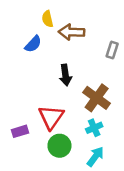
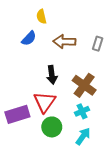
brown arrow: (71, 32) -> (64, 42), moved
black arrow: (65, 75) -> (52, 75), moved
purple rectangle: (20, 131) -> (17, 114), size x1.6

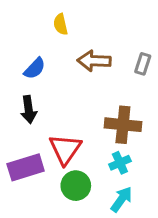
blue semicircle: (29, 38) -> (35, 68), moved
black arrow: (52, 75) -> (29, 110), moved
brown cross: (84, 85) -> (123, 125), turned -30

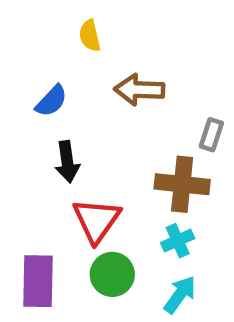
gray rectangle: (143, 64) -> (211, 135), moved
black arrow: (29, 110) -> (67, 162), moved
purple rectangle: (26, 167) -> (38, 281), moved, turned -72

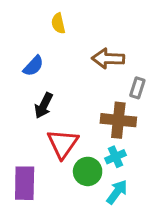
brown arrow: (139, 90) -> (108, 59), moved
black arrow: (67, 162) -> (44, 105), turned 35
green circle: (112, 274) -> (88, 171), moved

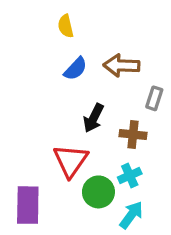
blue semicircle: (33, 66) -> (75, 69), moved
black arrow: (44, 105) -> (94, 118), moved
brown cross: (118, 120) -> (133, 134), size x0.7

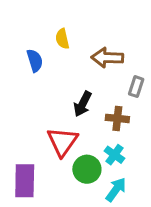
yellow semicircle: (66, 26) -> (62, 39), moved
blue semicircle: (75, 69) -> (35, 61), moved, turned -60
cyan cross: (130, 176) -> (114, 155), turned -30

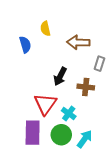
cyan cross: (114, 155) -> (69, 113), moved
green circle: (87, 169) -> (61, 135), moved
purple rectangle: (25, 181) -> (33, 133), moved

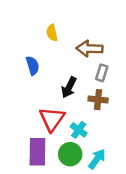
blue semicircle: (25, 45) -> (33, 66), moved
gray rectangle: (99, 64) -> (102, 73), moved

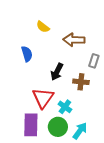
yellow semicircle: (52, 33) -> (43, 27), turned -40
gray rectangle: (102, 73) -> (94, 61), moved

